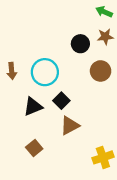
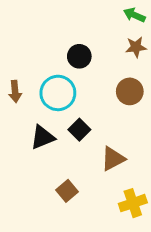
black circle: (80, 44) -> (79, 56), moved
brown triangle: (70, 125) -> (113, 159), moved
brown square: (34, 148) -> (67, 191), moved

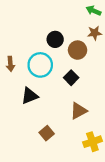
brown circle: (130, 91) -> (78, 50), moved
black square: (79, 130) -> (71, 78), moved

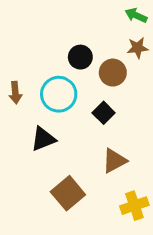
brown square: (47, 133) -> (68, 193), size x1.5

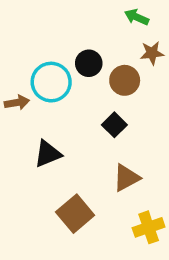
green arrow: (136, 15) -> (137, 17), moved
brown arrow: (15, 93) -> (17, 103), turned -95
cyan circle: (59, 94) -> (51, 82), moved

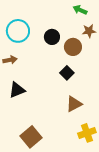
cyan circle: (51, 82) -> (18, 31), moved
black triangle: (48, 154) -> (17, 90), moved
brown square: (75, 214) -> (31, 137), moved

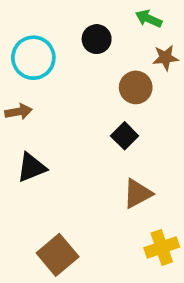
black circle: (52, 37) -> (97, 39), moved

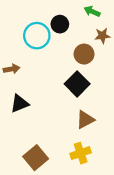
cyan circle: (33, 58) -> (37, 36), moved
black square: (125, 136) -> (77, 84), size x1.5
yellow cross: (162, 247) -> (81, 153), moved

